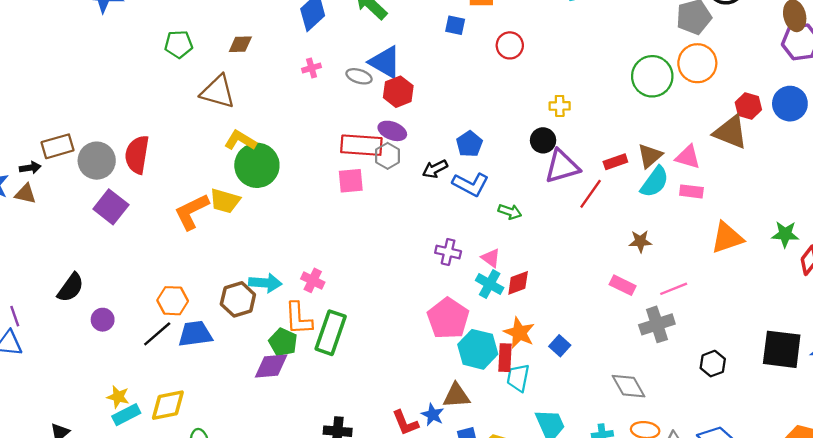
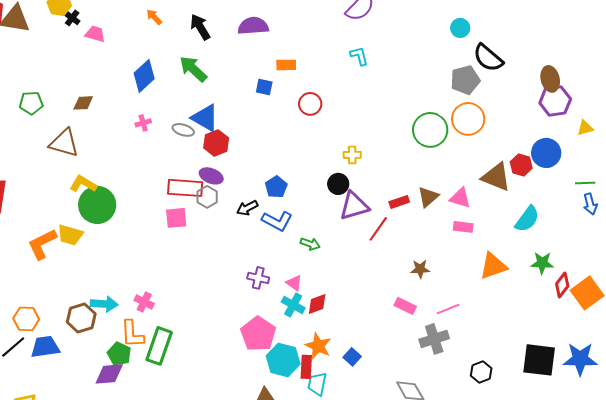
red hexagon: (748, 106) -> (521, 165), moved
cyan semicircle: (655, 182) -> (527, 219), moved

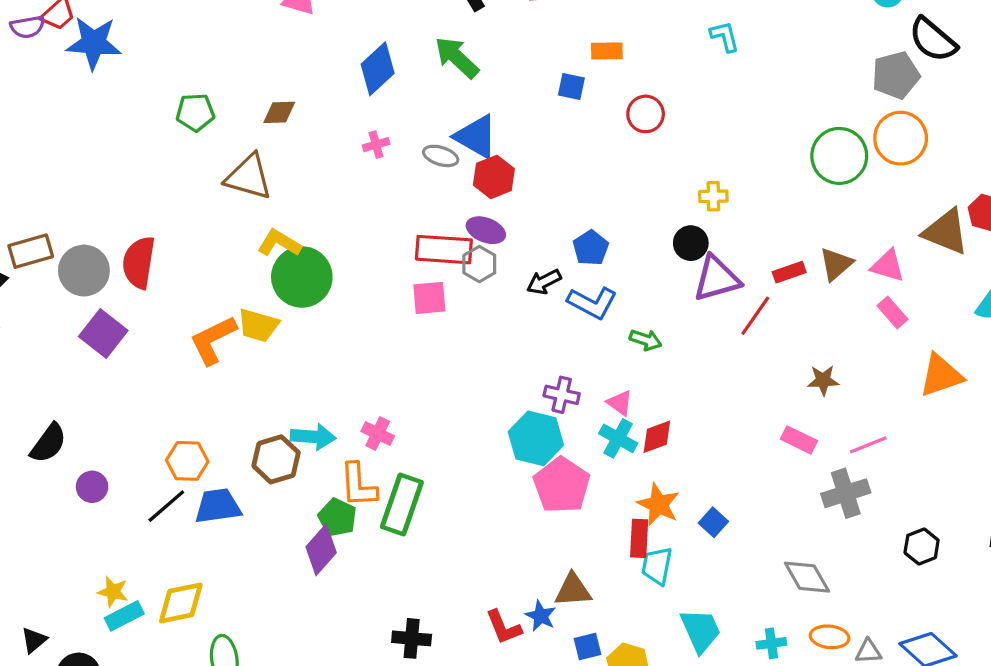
pink rectangle: (463, 227) -> (893, 312), turned 42
cyan hexagon: (283, 360) -> (536, 438), moved
purple diamond: (109, 374) -> (321, 550), turned -44

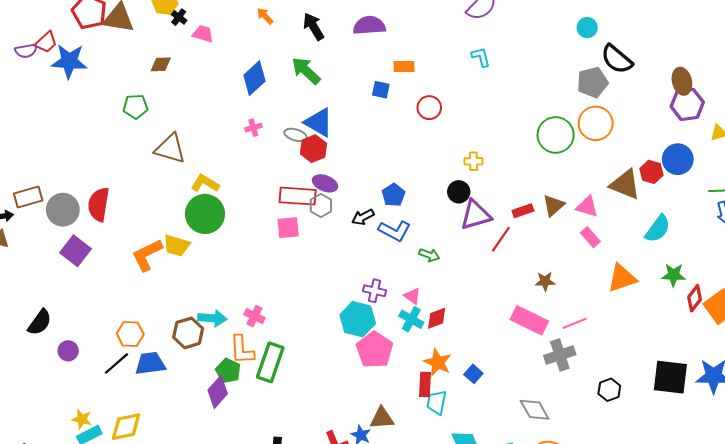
brown diamond: (279, 112) -> (161, 64), moved
red hexagon: (494, 177) -> (313, 149), moved
yellow L-shape: (279, 243) -> (205, 183), moved
pink rectangle: (799, 440) -> (529, 320), size x1.6

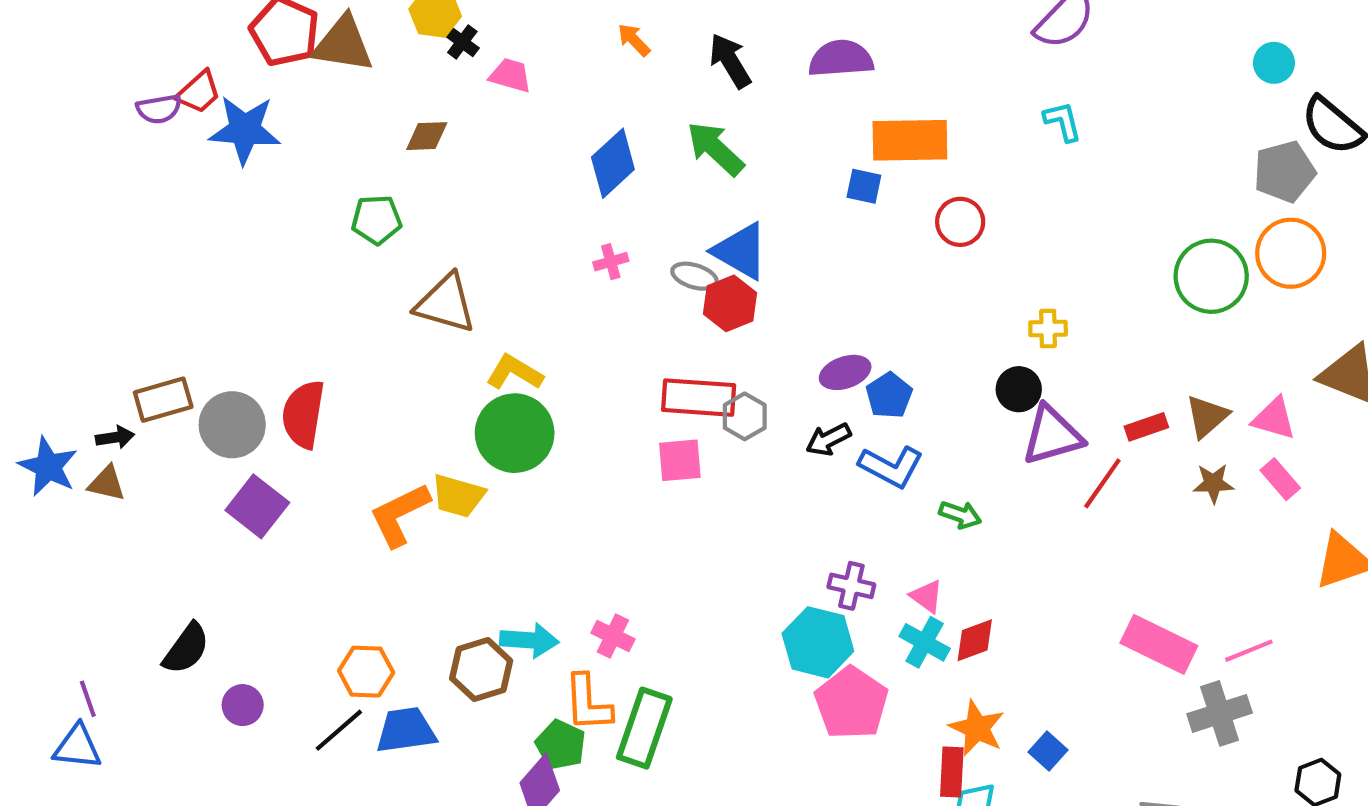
orange rectangle: (404, 67) -> (910, 140), size x1.8
purple ellipse: (325, 183) -> (845, 372), moved, turned -40
brown star: (545, 281) -> (1213, 483), moved

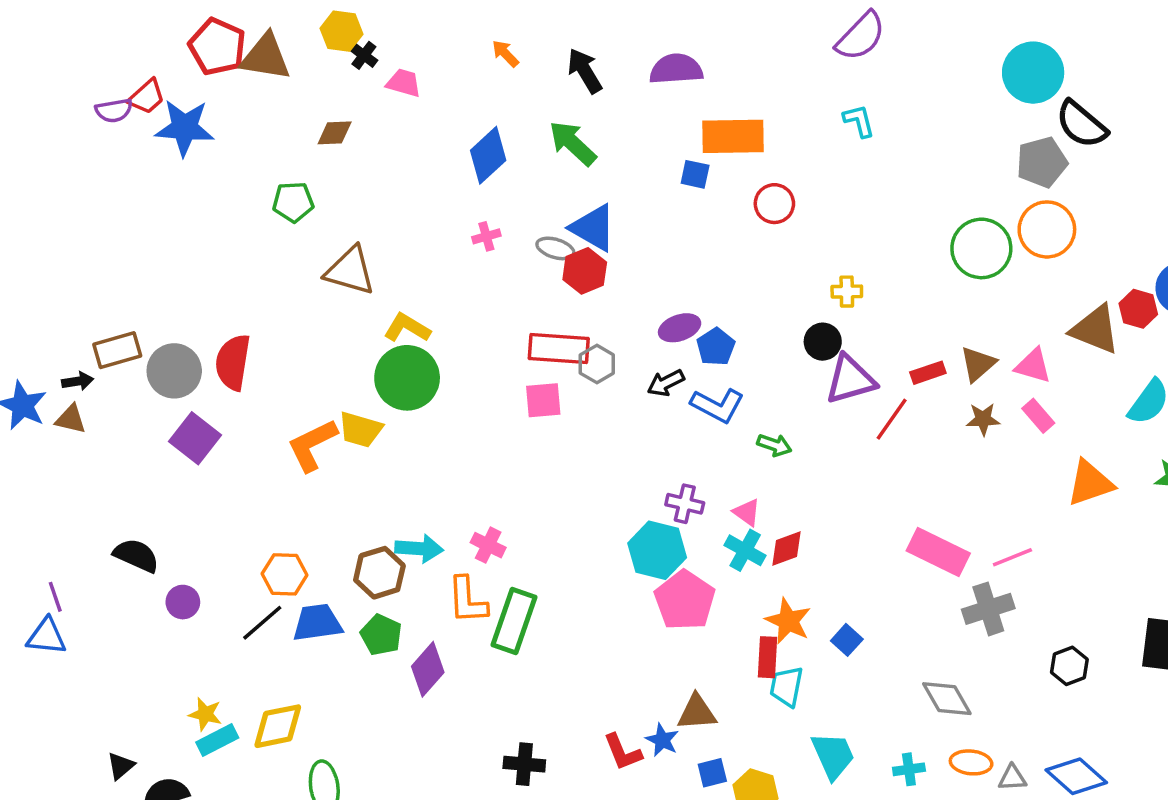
cyan circle: (1274, 63) -> (1033, 73), size x1.8
black semicircle: (186, 649) -> (136, 555), turned -102
green pentagon: (561, 745) -> (381, 635), moved

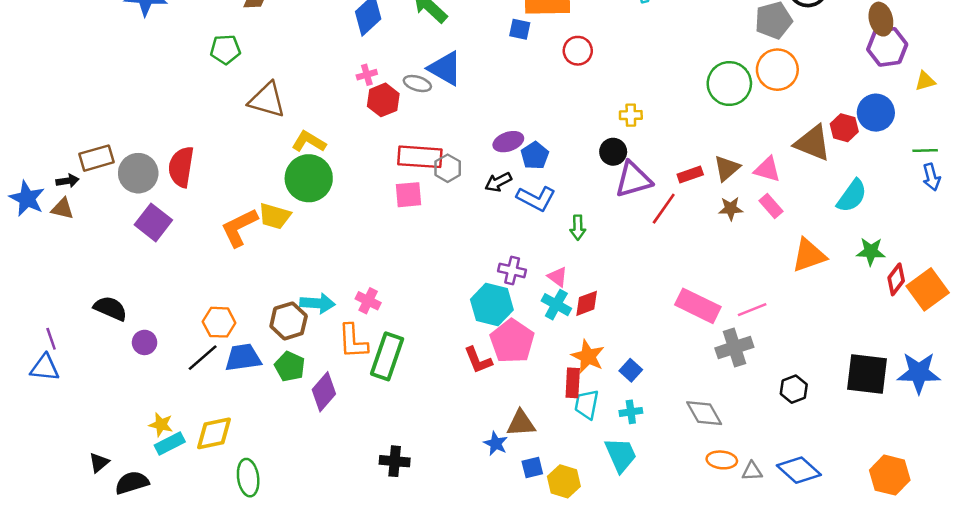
red hexagon: (585, 271) -> (383, 100), moved
green arrow: (774, 445) -> (578, 228), turned 70
red L-shape: (623, 752) -> (478, 360), moved
cyan cross: (909, 769) -> (631, 412), moved

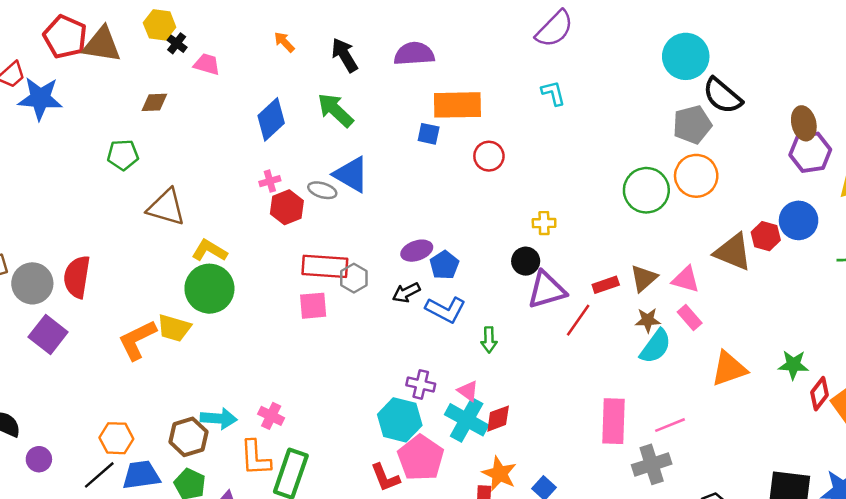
cyan semicircle: (852, 196) -> (656, 346), moved
cyan cross: (556, 305) -> (467, 420), size x1.4
pink rectangle: (698, 306) -> (614, 421), turned 66

